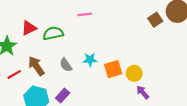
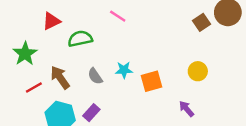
pink line: (85, 14) -> (118, 16), turned 40
red triangle: (29, 28) -> (51, 21), moved
yellow circle: (134, 73) -> (198, 71), moved

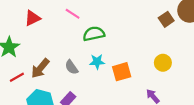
pink line: (118, 16) -> (73, 14), moved
green semicircle: (80, 39) -> (94, 34), moved
brown arrow: (60, 77) -> (40, 68), turned -105

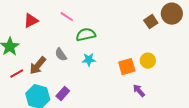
gray semicircle: (71, 67) -> (61, 55), moved
orange square: (122, 72) -> (127, 67), moved

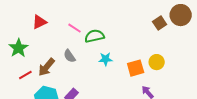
pink line: (67, 17) -> (74, 28), moved
cyan star: (89, 60) -> (106, 59), moved

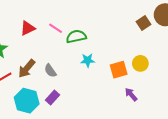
red triangle: (39, 22) -> (28, 28), moved
gray semicircle: (69, 56) -> (50, 71), moved

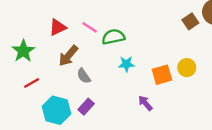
brown arrow: (27, 69) -> (68, 56), moved
purple arrow: (131, 94) -> (145, 103), moved

